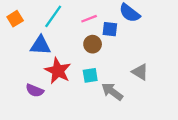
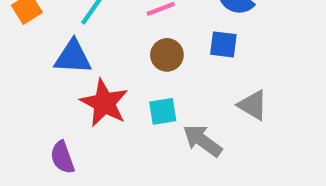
blue square: (110, 29) -> (223, 44), moved
purple semicircle: (35, 90) -> (62, 157), moved, turned 48

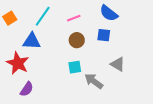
red star: (104, 103) -> (18, 63), moved
purple semicircle: (62, 157) -> (27, 89), turned -126

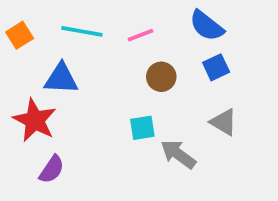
cyan line: (43, 16) -> (82, 31), turned 65
blue square: (104, 35) -> (216, 67), moved, turned -32
brown circle: (77, 40) -> (161, 77), moved

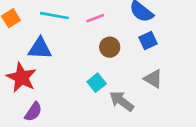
cyan square: (142, 128) -> (97, 83), turned -30

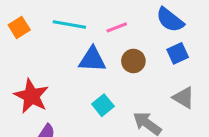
blue triangle: (40, 48) -> (92, 59), moved
cyan square: (97, 83) -> (103, 105), moved

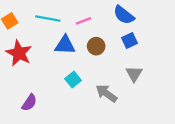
red star: (31, 96) -> (19, 53), moved
gray triangle: (184, 98) -> (134, 74), turned 30

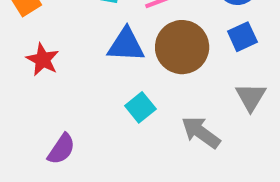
brown circle: (96, 46) -> (182, 47), size x1.6
red star: (19, 53) -> (43, 60), size x0.7

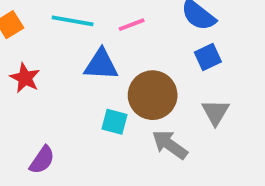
brown circle: (182, 47) -> (153, 95), moved
cyan square: (140, 107) -> (114, 122), turned -36

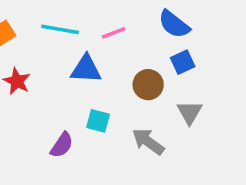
brown circle: (153, 95) -> (148, 85), moved, size x0.7
purple semicircle: (42, 160) -> (62, 145), moved

